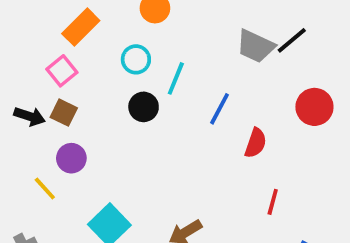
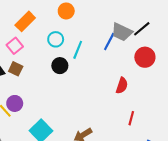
red circle: (314, 107) -> (145, 57), moved
blue line: (220, 109) -> (109, 41), moved
purple circle: (71, 158) -> (15, 103), moved

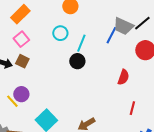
orange rectangle: (25, 21) -> (20, 14), moved
black circle: (60, 66) -> (77, 61), moved

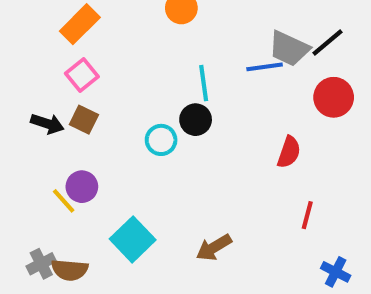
cyan circle: (60, 33) -> (161, 140), moved
blue line: (111, 35) -> (265, 67), turned 54
cyan line: (81, 43) -> (204, 83), turned -30

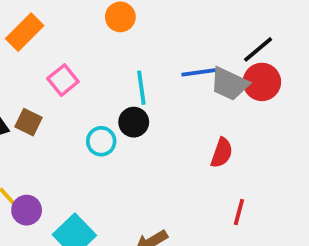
gray trapezoid: (289, 49) -> (229, 84), moved
pink square: (82, 75) -> (63, 80), moved
red circle: (334, 97) -> (262, 82), moved
purple circle: (82, 187) -> (27, 210), moved

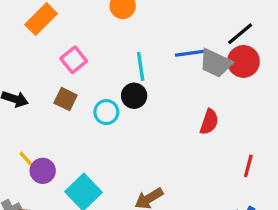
brown square: (28, 122) -> (66, 99), moved
red line: (239, 212) -> (248, 166), moved

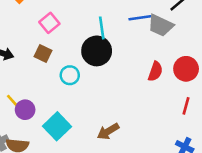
red circle: (243, 61) -> (186, 69), moved
black circle: (134, 96) -> (97, 51), size x1.5
cyan circle: (106, 112) -> (70, 75), moved

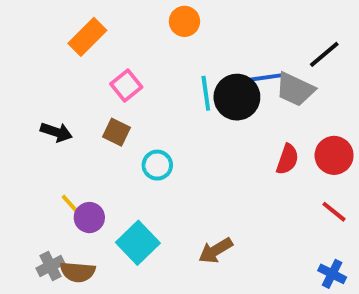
black circle: (97, 51) -> (237, 97), moved
red line: (186, 106) -> (334, 212), turned -66

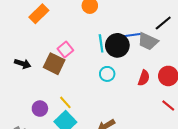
pink square: (126, 85) -> (65, 49), moved
brown square: (117, 132) -> (54, 64), size x1.5
cyan circle: (157, 165) -> (107, 74), moved
yellow line: (72, 206) -> (65, 102), moved

